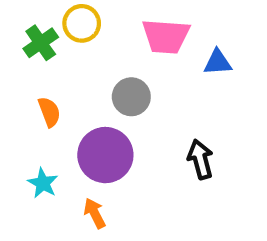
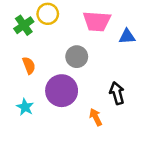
orange arrow: (95, 213) -> (96, 117), moved

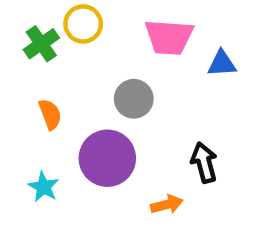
orange arrow: (96, 117) -> (167, 204), turned 102

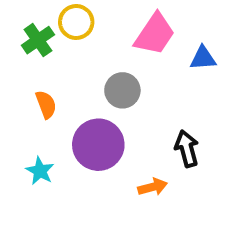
pink trapezoid: (169, 37) -> (155, 34), turned -60

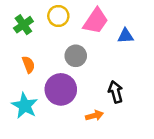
yellow circle: (76, 22) -> (58, 16), moved
cyan star: (40, 171) -> (25, 106), size x1.5

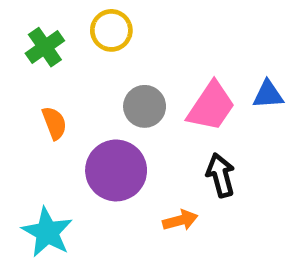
pink trapezoid: (96, 21) -> (211, 106), moved
blue triangle: (126, 36) -> (268, 95), moved
cyan star: (25, 106) -> (47, 232), moved

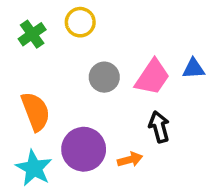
orange semicircle: (54, 123) -> (36, 111), moved, size x1.6
purple circle: (116, 170) -> (84, 149), moved

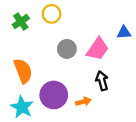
blue triangle: (194, 69) -> (124, 32), moved

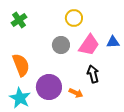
yellow circle: (52, 14) -> (74, 18), moved
blue triangle: (124, 32) -> (113, 42), moved
orange arrow: (83, 102) -> (76, 93), turned 40

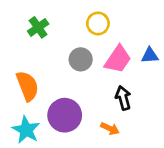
green cross: (19, 20) -> (38, 27), moved
orange arrow: (76, 93) -> (110, 129), moved

